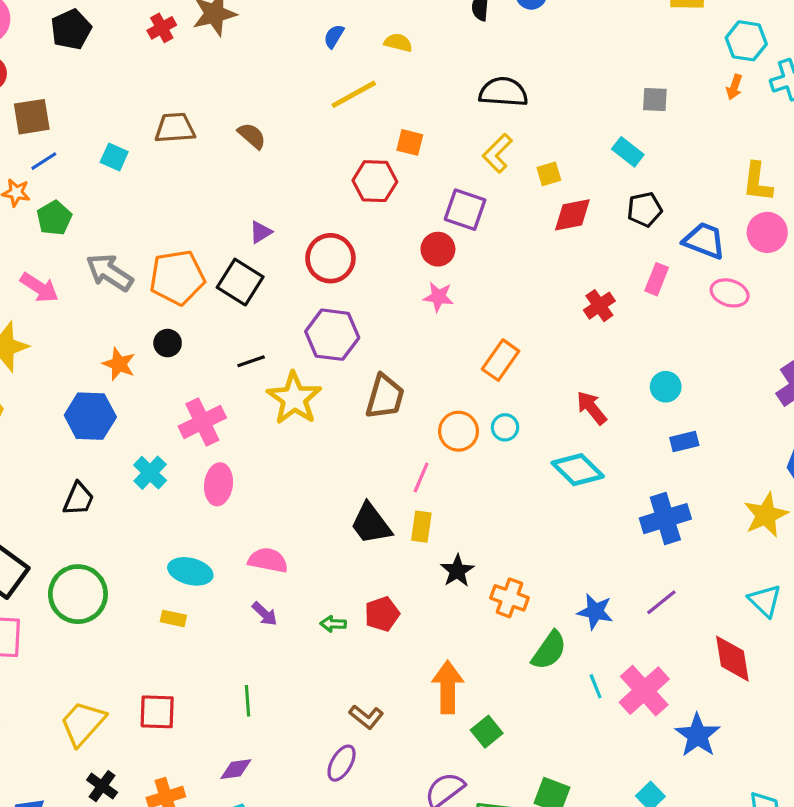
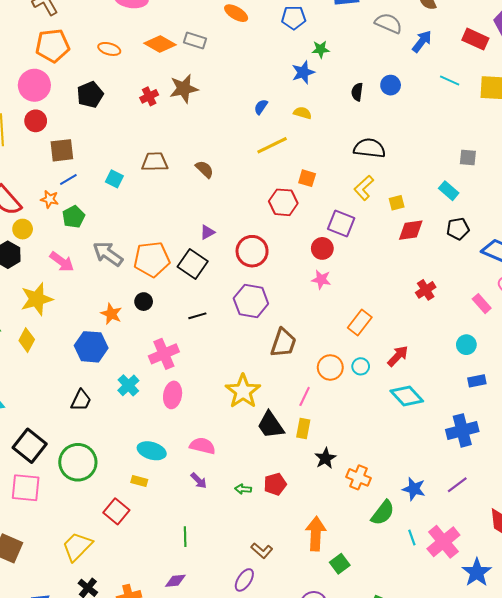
pink rectangle: (657, 279) -> (482, 304), moved, turned -66
yellow star: (294, 398) -> (243, 391), moved
red arrow: (592, 408) -> (398, 356), moved, turned 80
red square: (157, 712) -> (116, 511), moved, turned 35

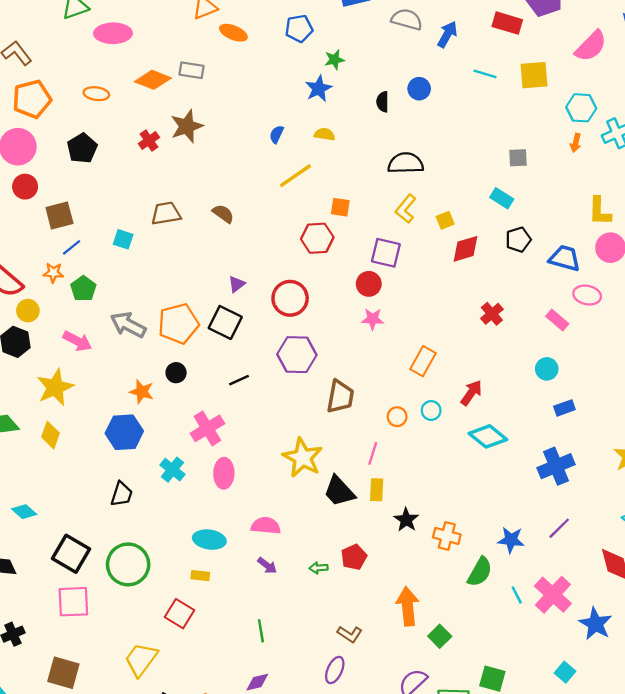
orange circle: (330, 367) -> (397, 417), size x0.7

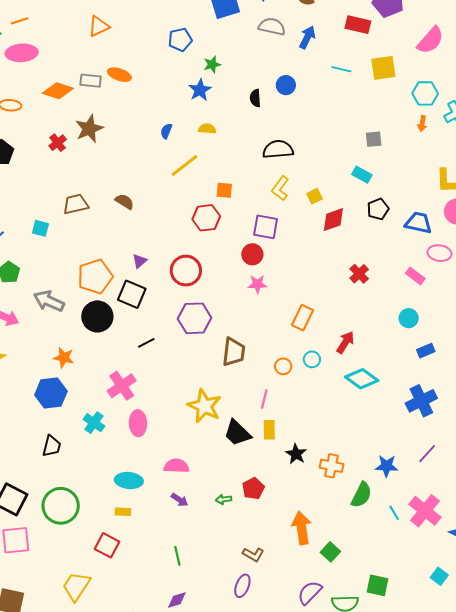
orange ellipse: (233, 33) -> (119, 75), moved
orange pentagon: (178, 324) -> (95, 277), moved
black circle: (176, 373) -> (97, 316), moved, size x1.8

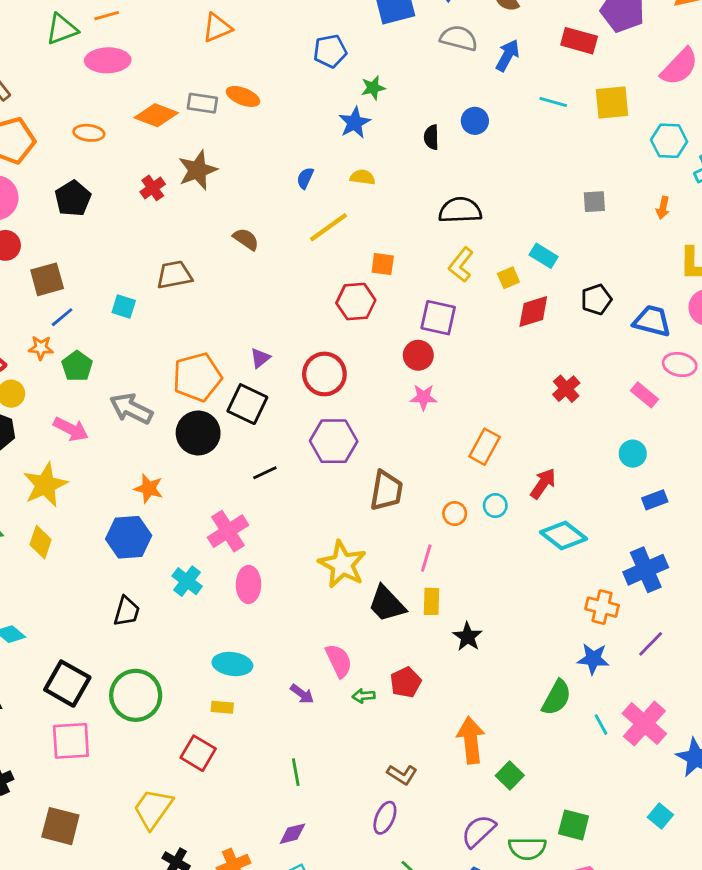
orange arrow: (422, 124) -> (663, 208), moved
cyan rectangle: (362, 175) -> (544, 256), moved
brown semicircle: (125, 202) -> (246, 239), moved
pink semicircle: (176, 466) -> (339, 661), moved, turned 60
orange cross: (331, 466) -> (602, 607), moved

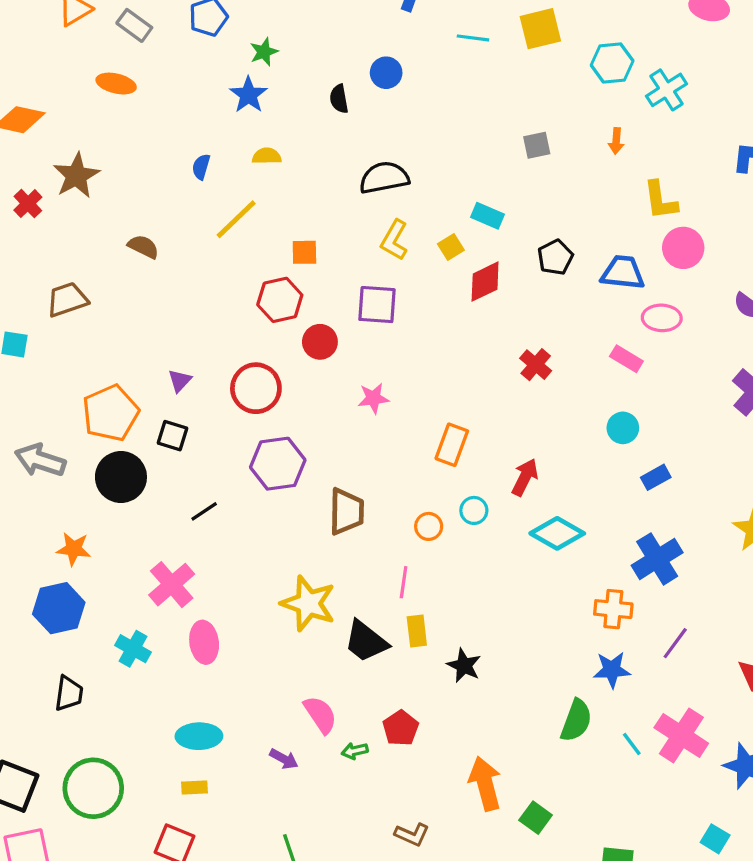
gray rectangle: (202, 103) -> (134, 25), moved, turned 36
red circle: (418, 355) -> (320, 342), moved
black square: (247, 404) -> (173, 436), size x0.7

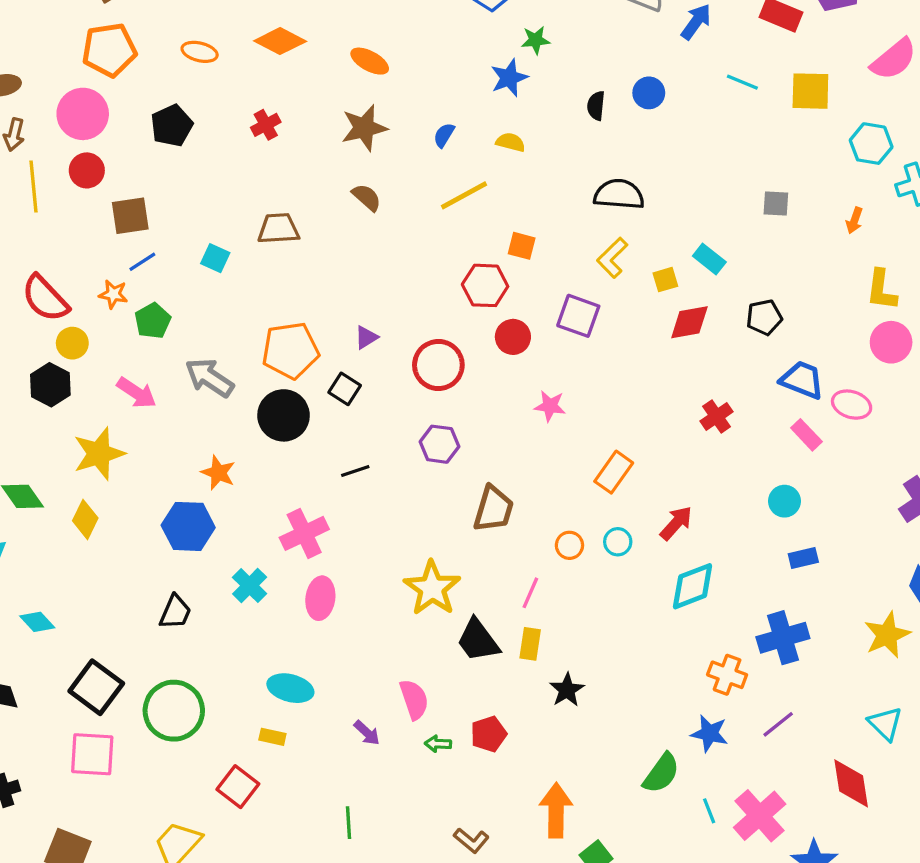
orange ellipse: (116, 84) -> (370, 61), moved
brown star: (76, 176) -> (364, 128), moved
blue trapezoid: (623, 273) -> (802, 380), moved
purple hexagon: (278, 464) -> (439, 444), size x0.7
cyan diamond: (557, 533) -> (693, 586), turned -66

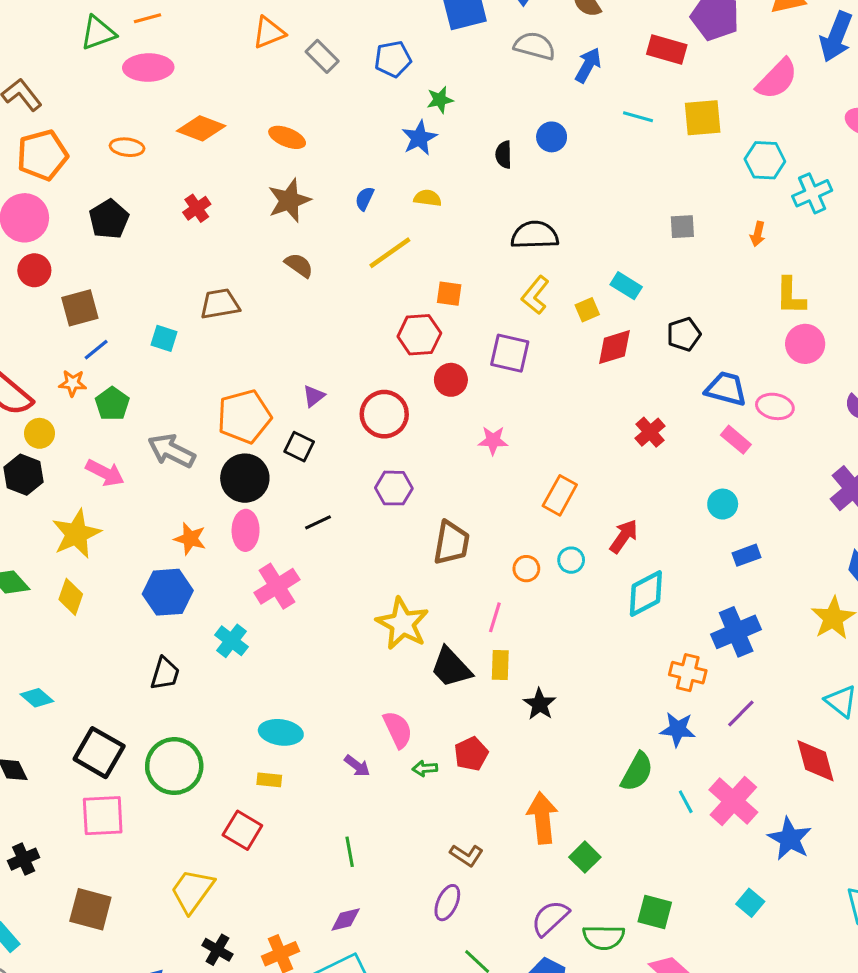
pink ellipse: (320, 598) -> (246, 530), moved

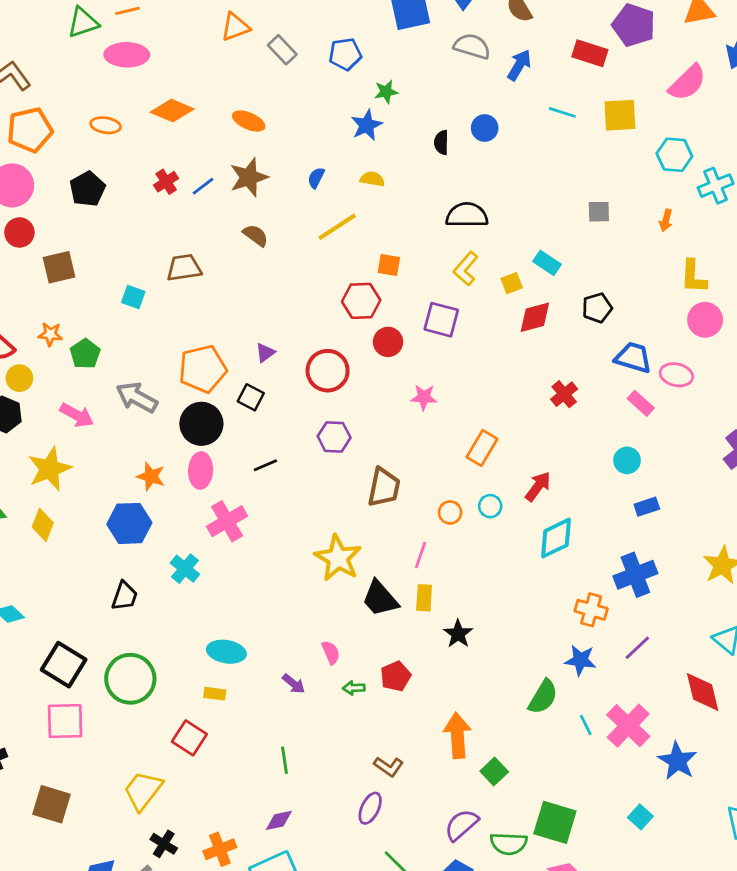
blue line: (96, 350) -> (203, 186), moved
pink semicircle: (398, 730) -> (331, 652), size x0.7
green square: (655, 912) -> (555, 822), size x1.4

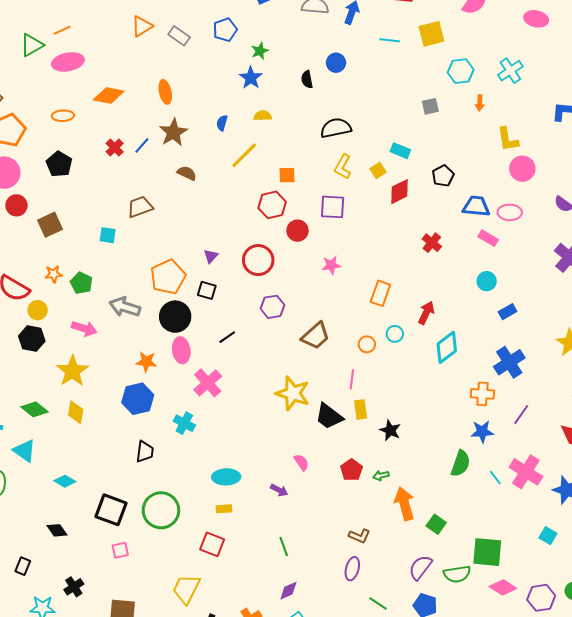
orange ellipse: (249, 121) -> (165, 92), turned 65
cyan hexagon: (674, 155) -> (461, 71), moved
brown trapezoid: (384, 487) -> (316, 336), turned 48
green arrow: (354, 688) -> (381, 476), moved
pink square: (65, 721) -> (120, 550), size x0.6

